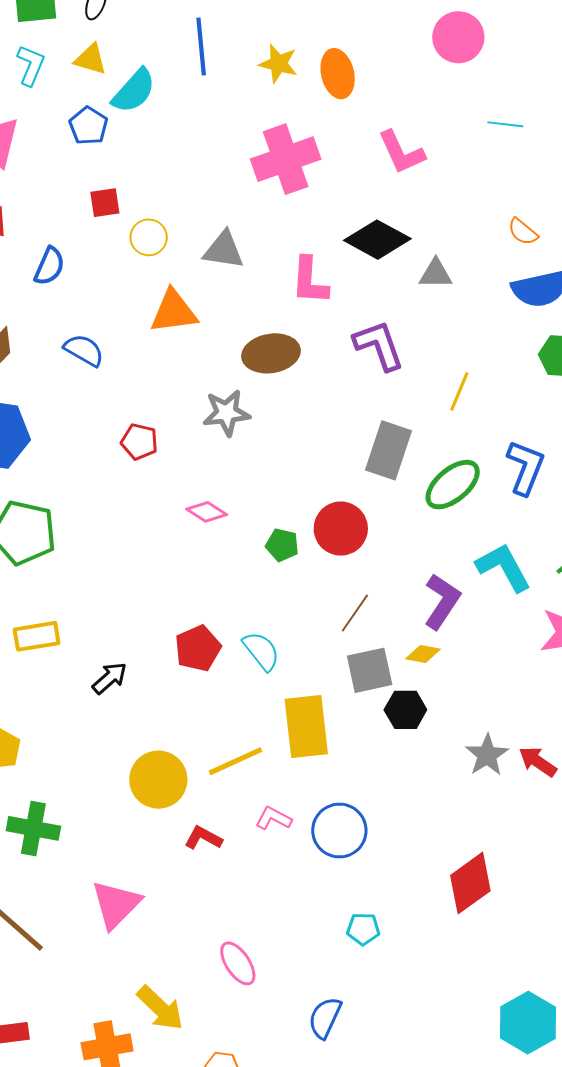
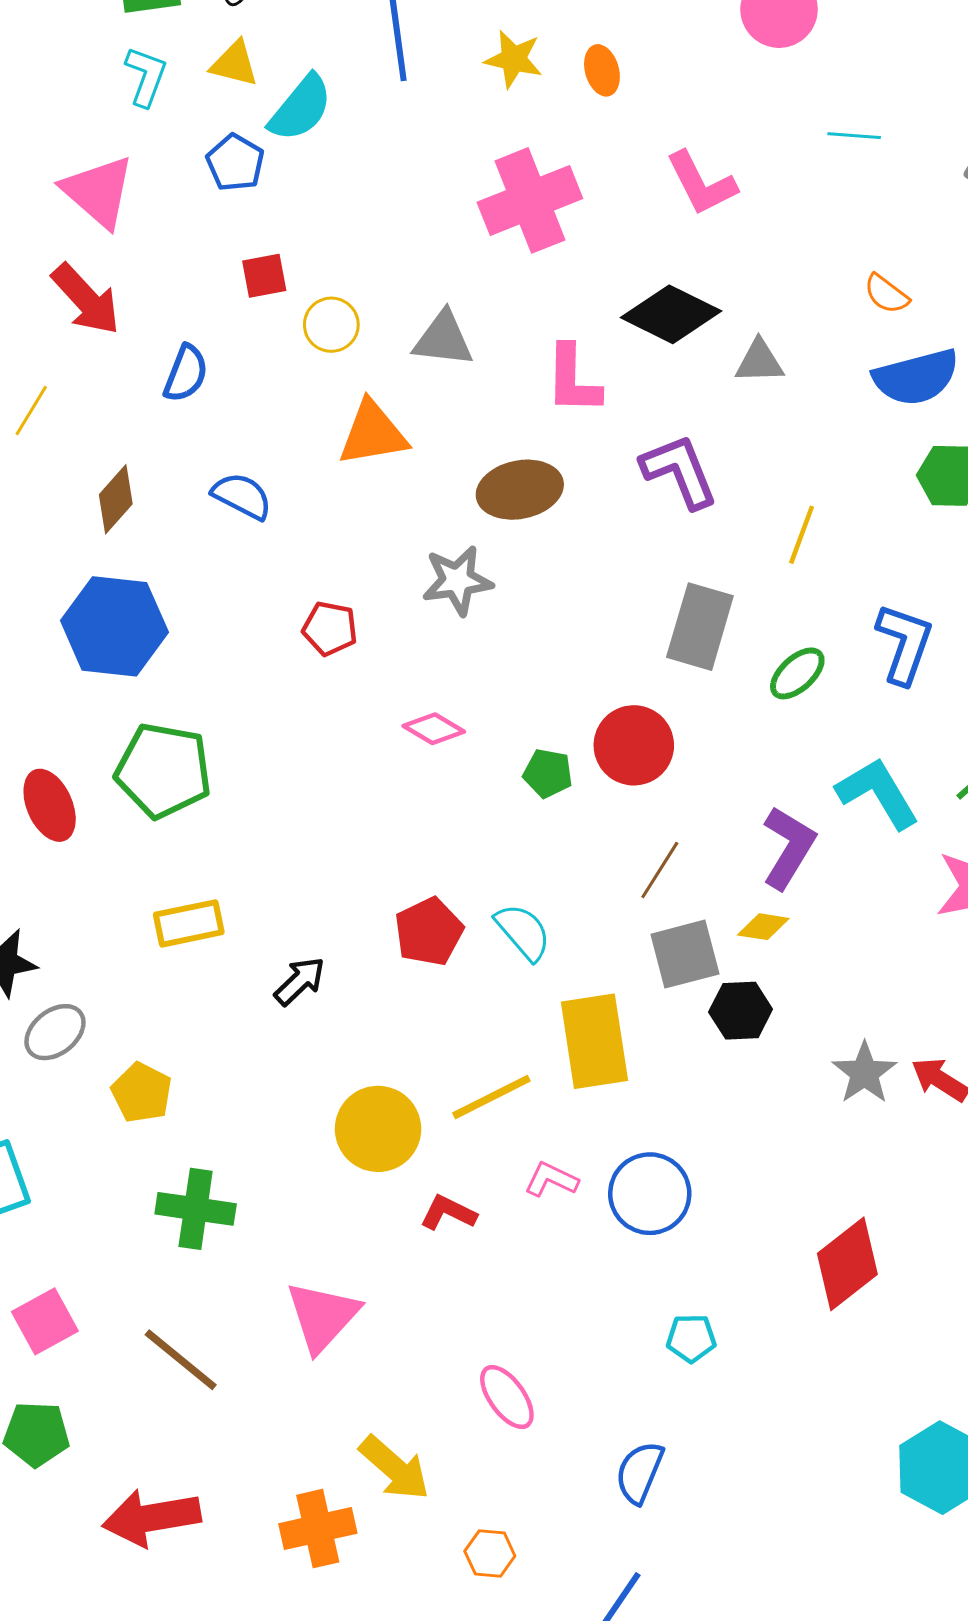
orange ellipse: (338, 74) -> (602, 70), size x0.7
green ellipse: (453, 485) -> (797, 673), size x0.7

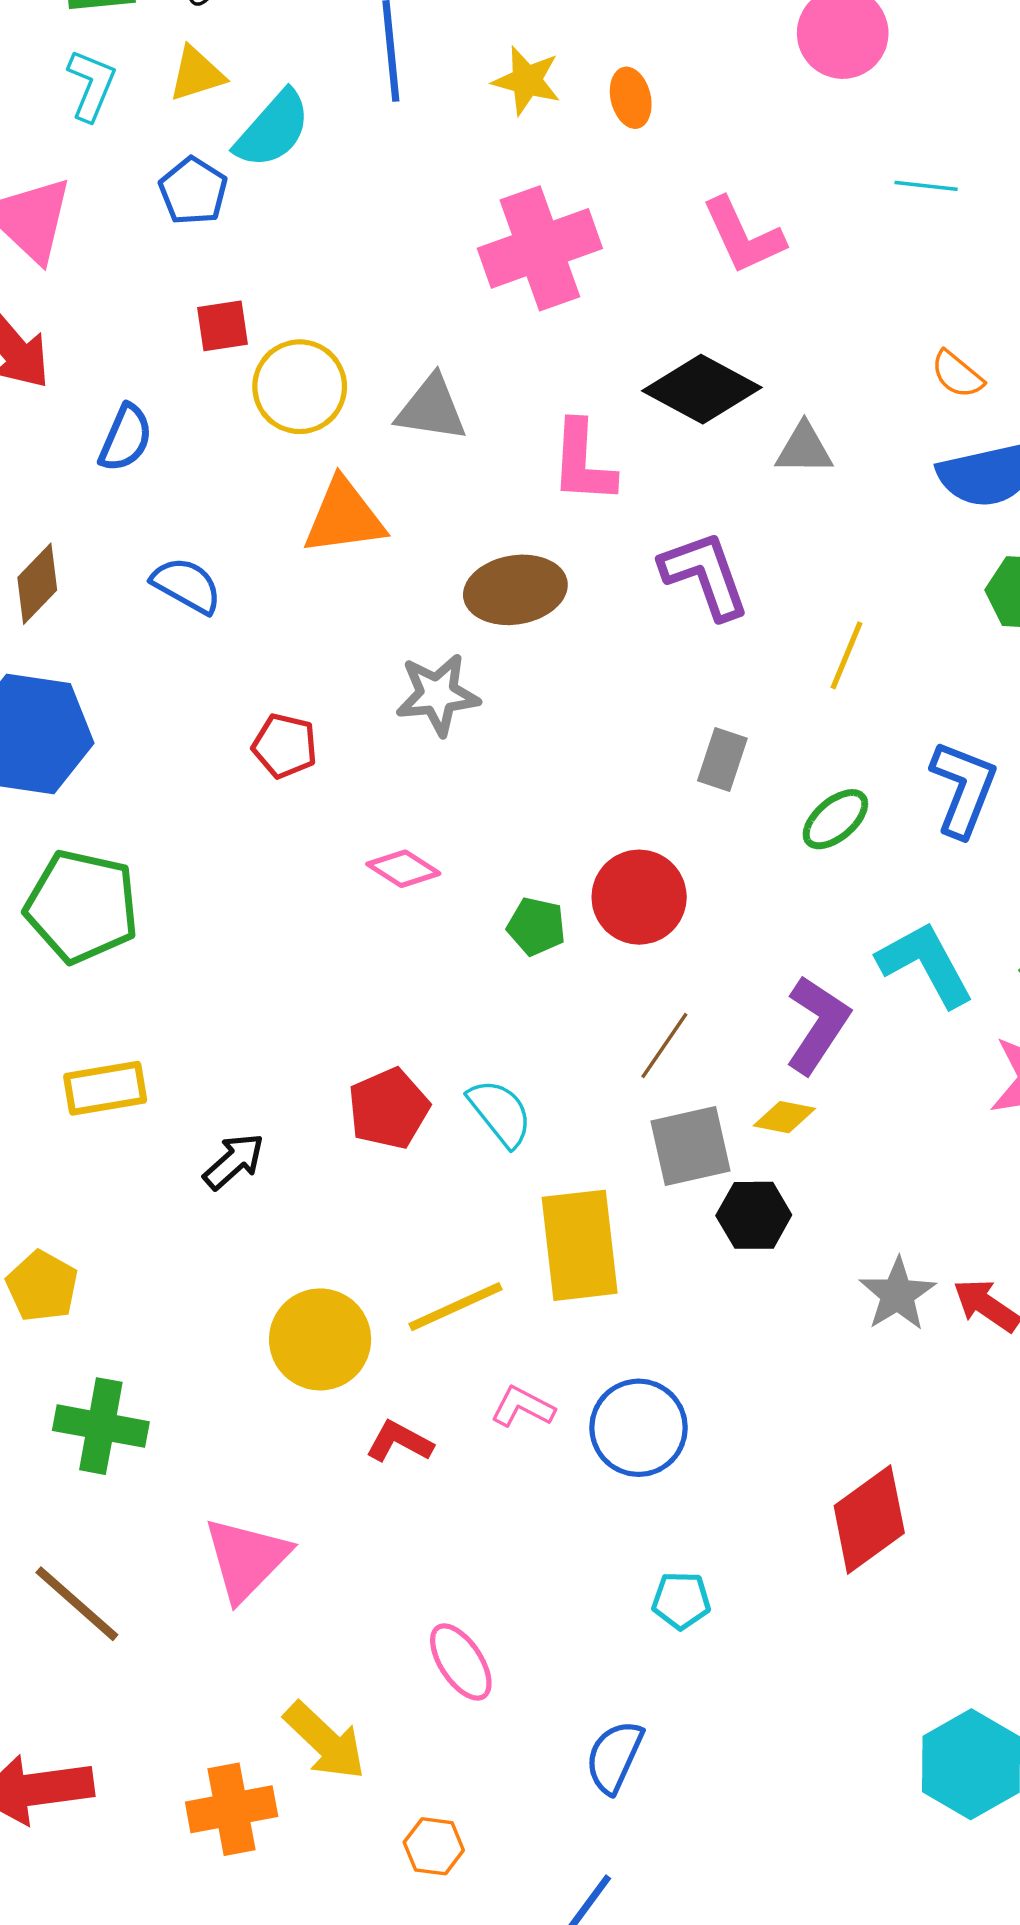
yellow triangle: (234, 64) -> (196, 74), turned -34
yellow circle: (331, 325) -> (300, 387), size x1.4
gray rectangle: (700, 627) -> (722, 759), size x0.6

